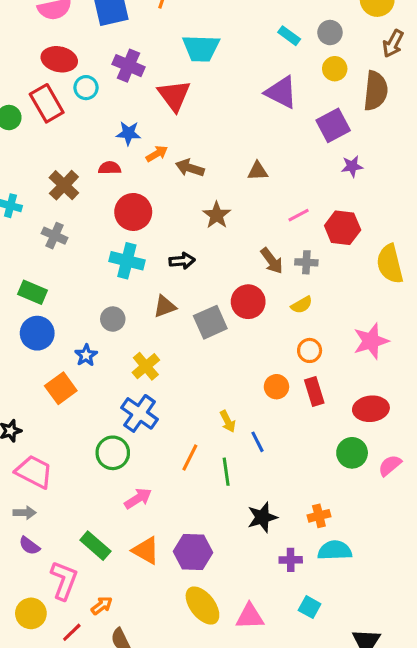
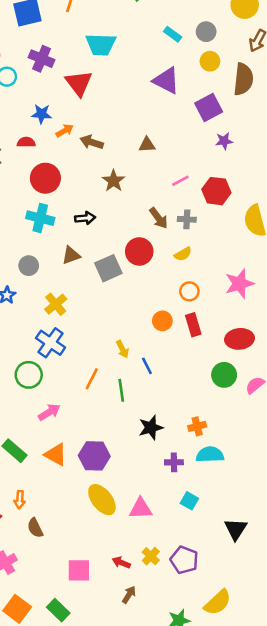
orange arrow: (102, 606) -> (20, 500), turned 132

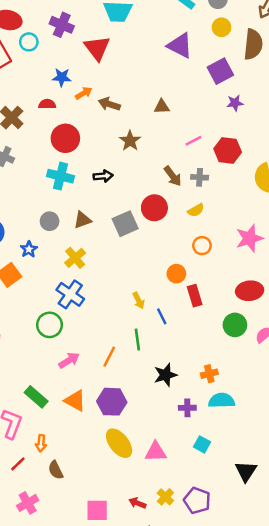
brown triangle: (71, 255) -> (82, 220), moved
red rectangle: (193, 325) -> (195, 296), moved
orange line: (92, 379) -> (109, 357), moved

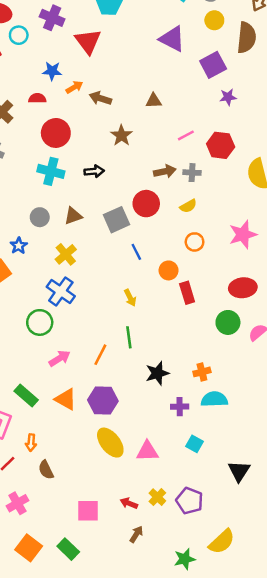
brown arrow: (173, 176) -> (165, 171), turned -65
blue line: (162, 316) -> (136, 252), moved

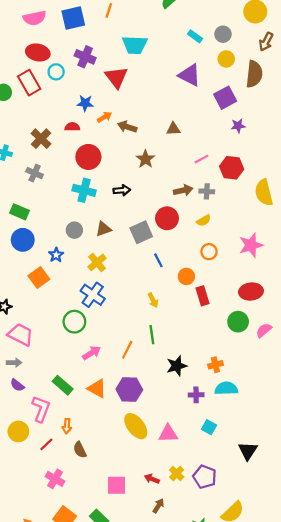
pink cross: (17, 503) -> (55, 479), turned -30

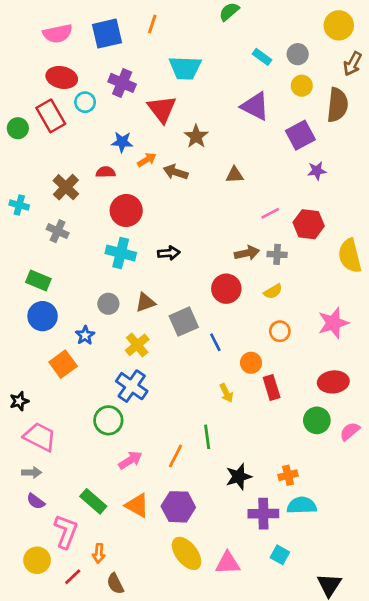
brown star: (145, 159) -> (196, 136), moved
gray square: (141, 232) -> (184, 322), moved
yellow arrow: (153, 300) -> (226, 393), moved
purple cross: (196, 395) -> (263, 514), size x1.5

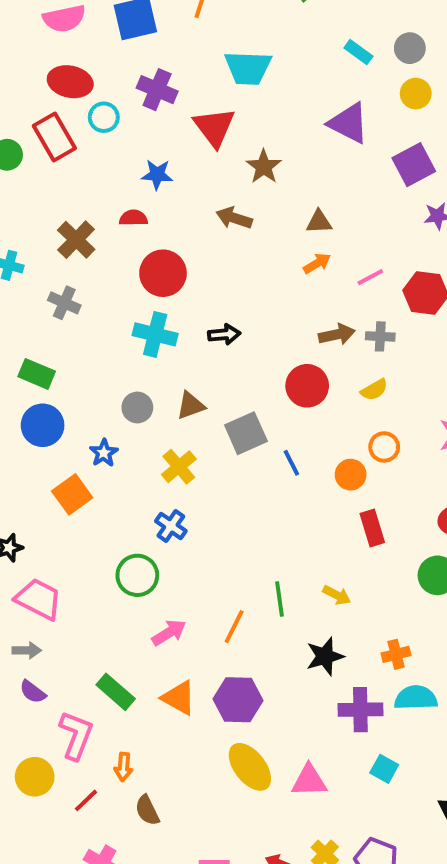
orange arrow: (147, 160) -> (317, 263), moved
orange circle: (251, 363) -> (351, 475), moved
blue cross: (132, 386) -> (171, 526), size x0.7
yellow arrow: (226, 393) -> (337, 595), moved, turned -36

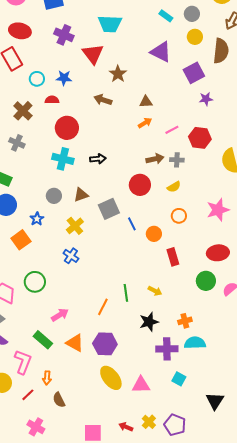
cyan circle: (104, 117) -> (37, 79), moved
orange circle: (351, 475) -> (154, 234), moved
green circle: (137, 575) -> (35, 282), moved
pink arrow: (169, 633) -> (60, 315), moved

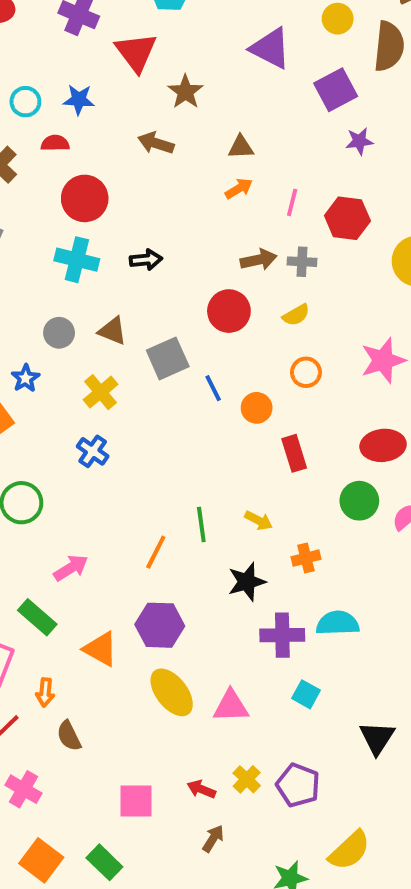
pink line: (172, 130) -> (292, 202), turned -48
brown triangle: (81, 195) -> (112, 331), turned 42
orange cross: (185, 321) -> (306, 558), moved
orange triangle: (75, 343) -> (101, 649), moved

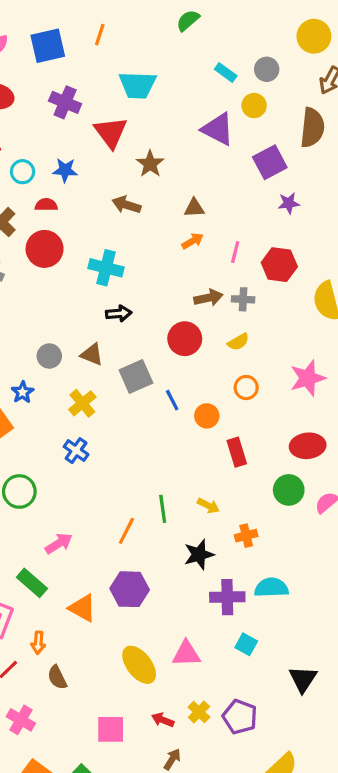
yellow circle: (338, 19) -> (254, 106), moved
red circle: (85, 198) -> (45, 249), moved
cyan cross: (77, 260) -> (106, 268), moved
black arrow: (146, 260) -> (119, 313), moved
yellow ellipse: (172, 692) -> (139, 665), moved

